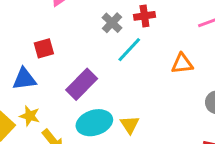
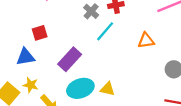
yellow triangle: (130, 125) -> (108, 89), turned -42

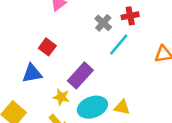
red square: (40, 33) -> (47, 47), turned -35
yellow star: (31, 85) -> (61, 97), moved

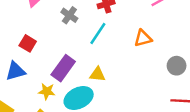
gray cross: (103, 23) -> (69, 15), moved
yellow triangle: (122, 107) -> (97, 74), moved

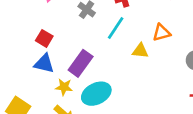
blue triangle: (15, 71) -> (44, 64), moved, turned 30
yellow triangle: (97, 74) -> (140, 51), moved

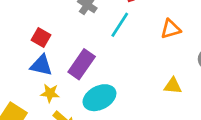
yellow triangle: (140, 51) -> (173, 86), moved
yellow star: (64, 87) -> (50, 93), moved

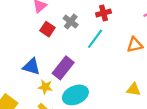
red square: (41, 37) -> (47, 29), moved
yellow star: (50, 93) -> (45, 87), moved

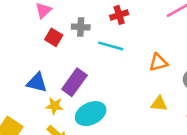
gray cross: (71, 22) -> (81, 27), turned -32
cyan line: (95, 39) -> (111, 46), turned 72
orange triangle: (135, 45) -> (158, 62), moved

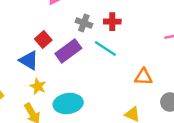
red cross: (119, 15) -> (112, 22), moved
red square: (54, 37) -> (43, 39), moved
purple rectangle: (74, 82) -> (68, 51), moved

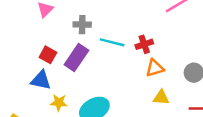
red cross: (112, 22) -> (144, 44), moved
orange triangle: (143, 77) -> (155, 68), moved

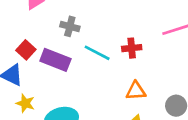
red cross: (144, 44) -> (132, 48), moved
purple rectangle: (76, 57) -> (55, 60), turned 64

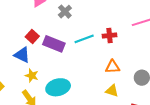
gray cross: (70, 26) -> (65, 12), moved, turned 32
cyan line: (97, 53) -> (84, 39), turned -48

